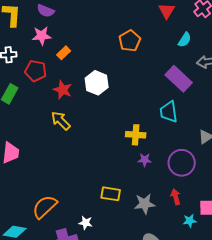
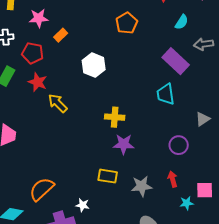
red star: (63, 90) -> (38, 82), moved
yellow cross: (136, 135) -> (115, 117), moved
purple star: (145, 160) -> (124, 144), moved, size x1.5
purple circle: (182, 163) -> (179, 145), size x0.7

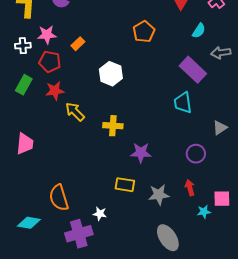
pink star: (39, 18) -> (47, 35), moved
red star: (38, 82) -> (55, 91), turned -30
yellow cross: (115, 117) -> (113, 126), moved
orange semicircle: (42, 189) -> (59, 198), turned -64

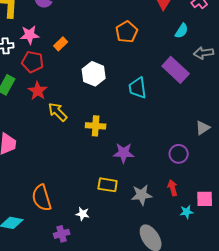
red star: (55, 91) -> (38, 91), turned -30
cyan trapezoid: (183, 103) -> (138, 88), moved
purple cross: (79, 234) -> (62, 234), size x0.6

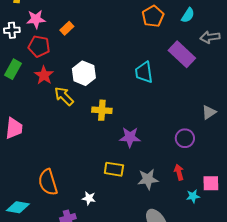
orange pentagon: (127, 32) -> (153, 16), moved
white hexagon: (94, 74) -> (84, 73), moved

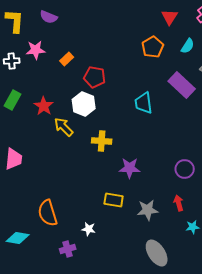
red pentagon: (39, 46) -> (95, 77), moved

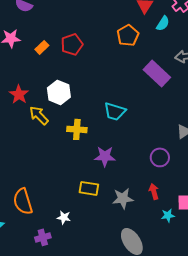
cyan semicircle: (188, 46) -> (163, 23), moved
red pentagon: (95, 77) -> (72, 44), moved, turned -30
cyan trapezoid: (144, 103) -> (115, 111), moved, turned -65

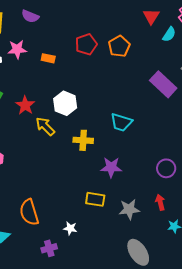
orange pentagon: (128, 35) -> (119, 46), moved
red pentagon: (72, 44) -> (86, 44), moved
orange rectangle: (42, 47) -> (48, 58), turned 56

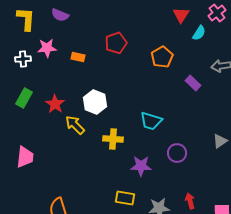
orange pentagon: (119, 46) -> (162, 57), moved
purple rectangle: (163, 84) -> (193, 83), size x0.6
purple circle: (166, 168) -> (177, 153), moved

